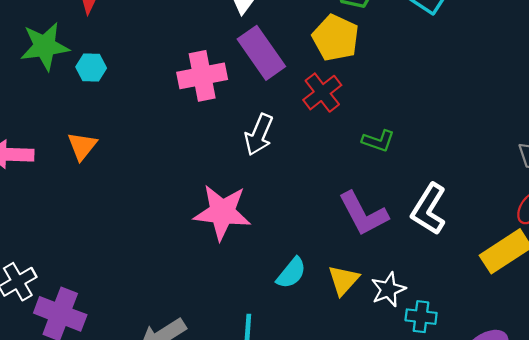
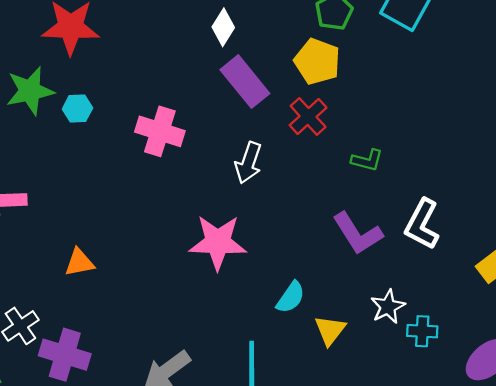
pink cross: (202, 76) -> (160, 131), moved, turned 33
orange triangle: (82, 146) -> (79, 262), moved, turned 44
yellow triangle: (343, 280) -> (330, 330), moved

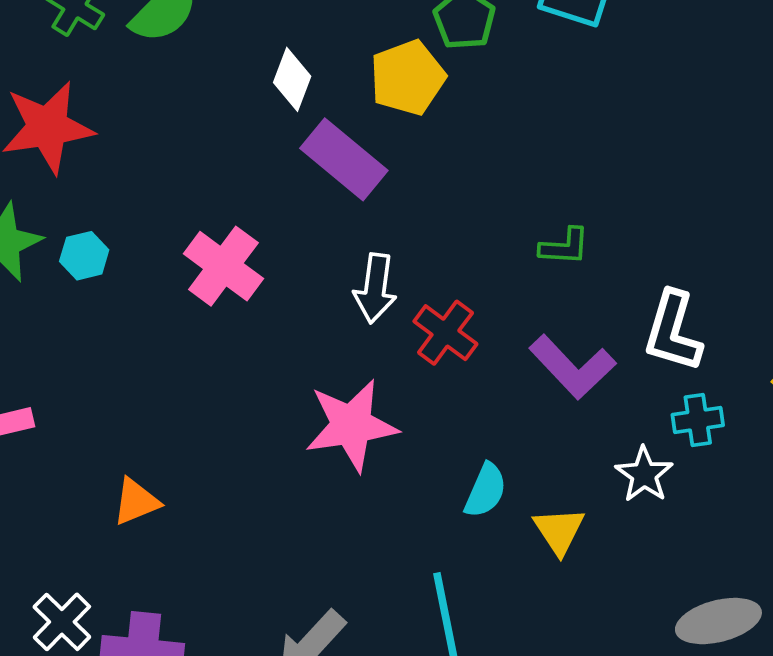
yellow pentagon: (317, 61) -> (408, 78), moved, turned -30
red cross: (308, 116) -> (445, 333), moved
pink cross: (160, 131) -> (223, 266), turned 30
cyan cross: (422, 331) -> (698, 420), moved

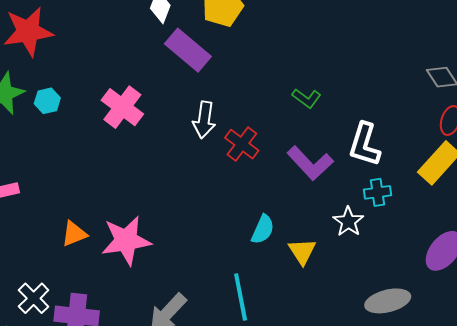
green L-shape: (565, 247) -> (306, 98), turned 32
pink star: (351, 425) -> (126, 240), moved

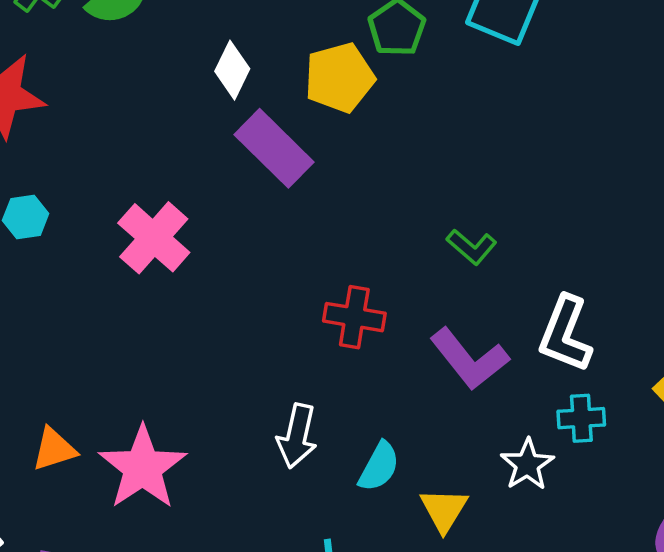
white arrow: (204, 120) -> (297, 436), moved
red cross: (242, 144) -> (354, 317), turned -32
pink star: (126, 240) -> (143, 468), turned -30

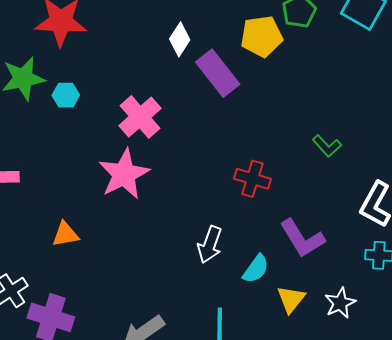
white diamond: (232, 70) -> (180, 39), moved
purple L-shape: (469, 359) -> (302, 238), moved
white star: (527, 464) -> (340, 303), moved
pink star: (143, 468) -> (124, 174), moved

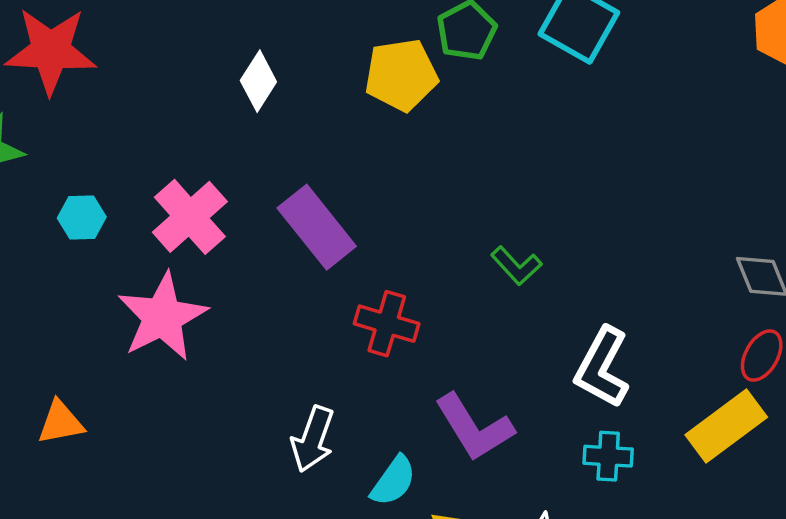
purple rectangle: (218, 73) -> (317, 227), moved
cyan hexagon: (66, 95) -> (82, 217), moved

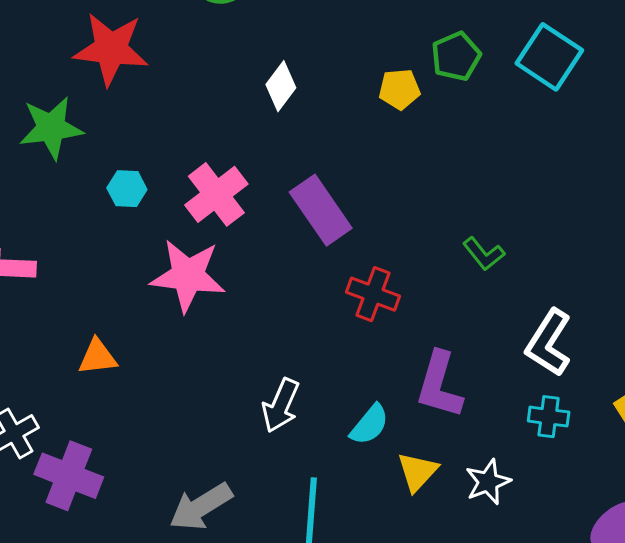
yellow pentagon: (401, 75) -> (399, 89), size x0.7
pink star: (162, 317) -> (188, 276), turned 30
purple L-shape: (474, 427) -> (439, 385), turned 44
white arrow: (313, 439) -> (281, 405), moved

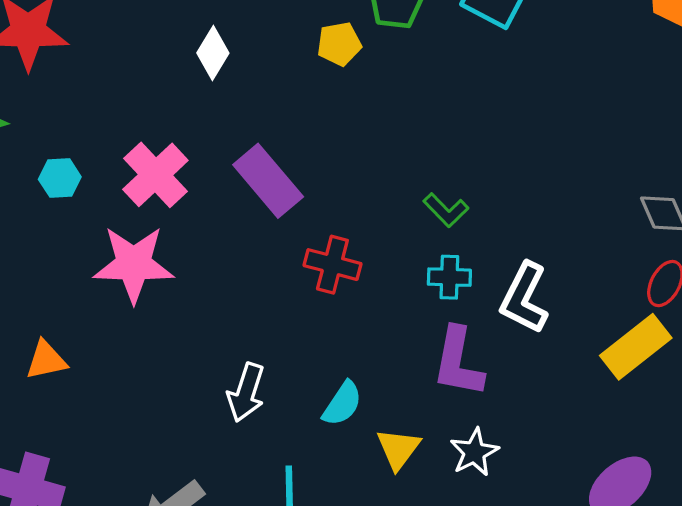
purple L-shape: (439, 385) -> (458, 362), moved
cyan cross: (549, 417) -> (449, 277), moved

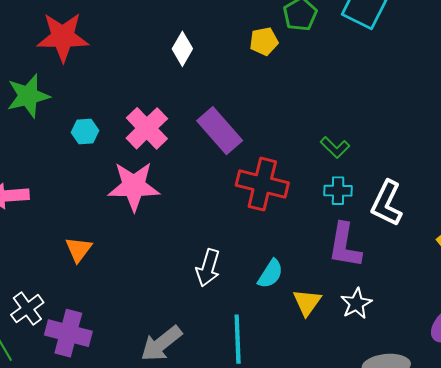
red cross: (332, 265) -> (262, 184), size x1.4
orange triangle: (46, 360) -> (78, 249), turned -40

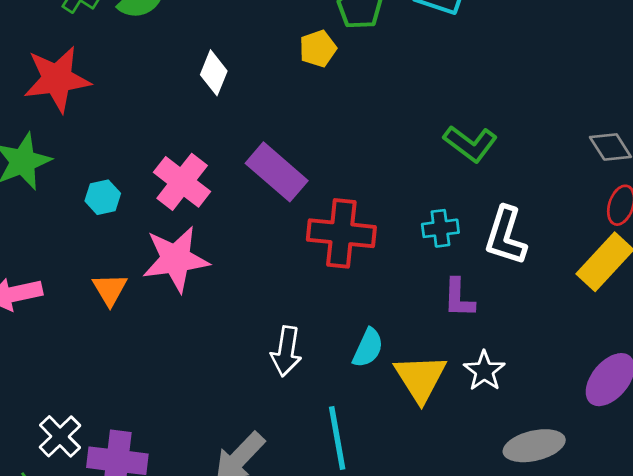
green L-shape: (335, 147) -> (470, 144), moved, size x1.4
purple L-shape: (345, 245) -> (459, 298), size x0.7
orange triangle: (78, 249) -> (110, 289), moved
yellow triangle: (307, 302) -> (420, 378), size x1.4

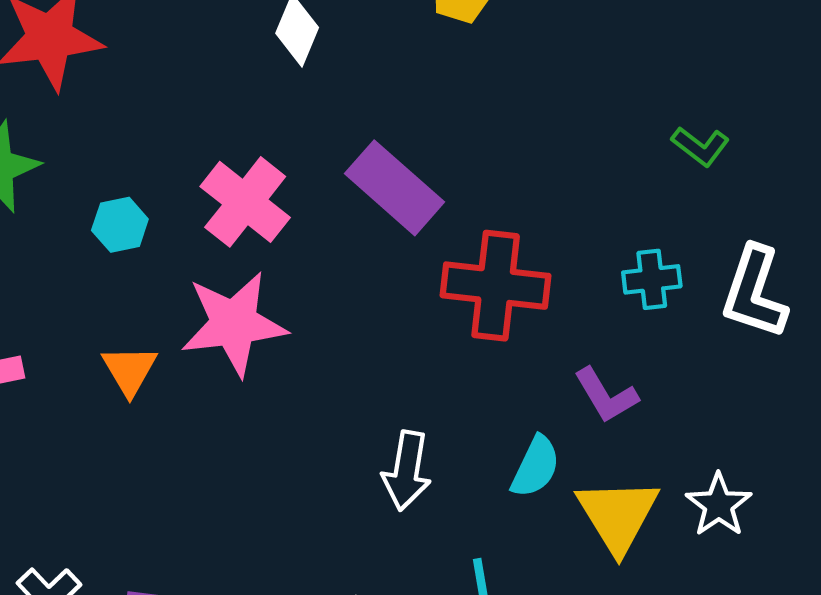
green L-shape: (470, 144) -> (700, 146), size x0.7
purple L-shape: (459, 298) -> (606, 395), moved, turned -33

